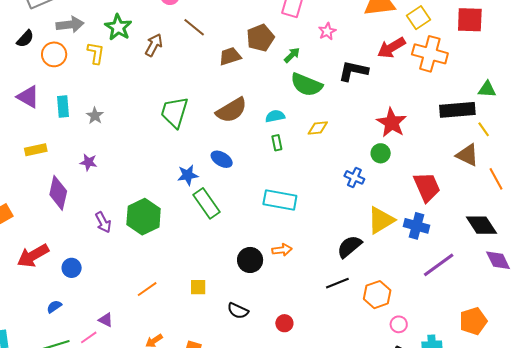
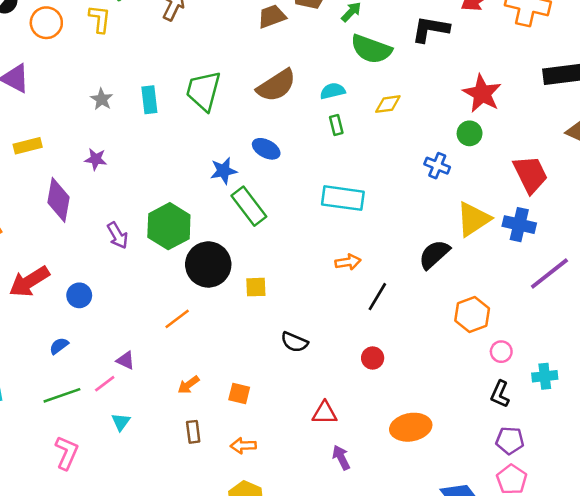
cyan rectangle: (63, 106) -> (149, 100), moved
black circle: (250, 260) -> (208, 264), moved, size x1.4
black line: (337, 283) -> (377, 297), moved, turned -35
yellow square: (198, 287) -> (256, 287), moved
red circle: (284, 323) -> (373, 358), moved

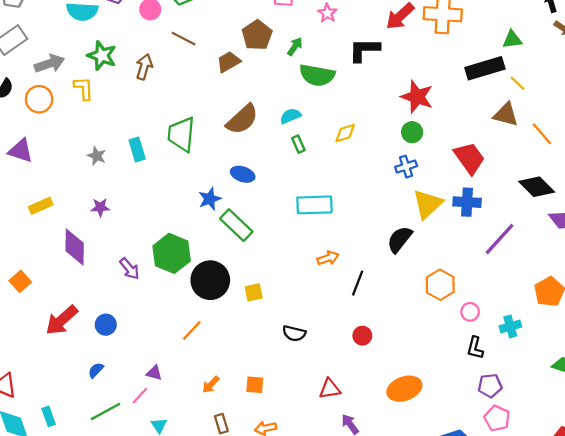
yellow diamond: (388, 104) -> (345, 133), moved
blue cross: (437, 166) -> (406, 167), moved, turned -30

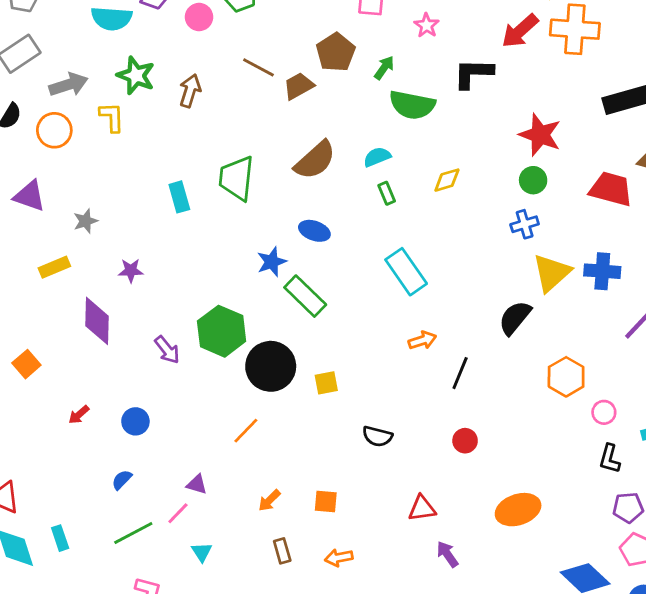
brown line: (183, 39) -> (258, 67), moved
gray star: (97, 156) -> (85, 221), moved, turned 30
red trapezoid: (469, 158) -> (611, 189), moved, turned -40
cyan rectangle: (314, 205) -> (406, 272), turned 56
red arrow: (62, 320) -> (79, 415), size x0.5

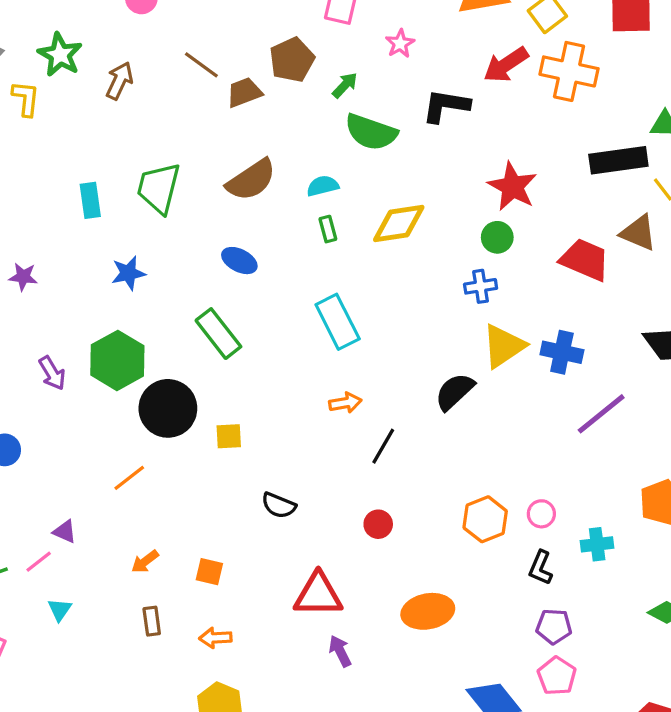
yellow diamond: (447, 180) -> (399, 224), size x1.6
blue star: (272, 262) -> (128, 273), moved
orange hexagon: (566, 377) -> (485, 519), moved
red triangle: (422, 508) -> (318, 595), size x1.5

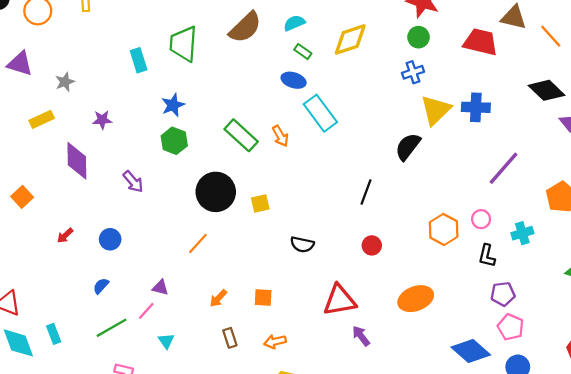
green rectangle: (328, 229) -> (303, 52), turned -30
blue ellipse: (239, 261) -> (294, 80), moved
green hexagon: (117, 360) -> (174, 141), moved, size x0.7
orange arrow: (345, 403) -> (280, 136), moved, turned 80
purple line: (601, 414) -> (503, 168), moved

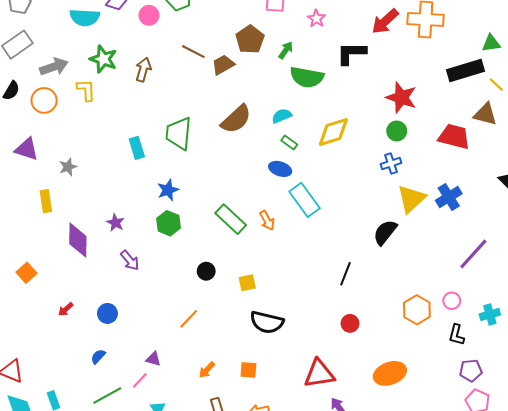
blue cross: (476, 107) -> (449, 197), turned -35
yellow rectangle: (42, 119) -> (46, 201), turned -75
purple star: (102, 120) -> (115, 223), moved, turned 30
black circle: (216, 192) -> (206, 271), size x0.5
black semicircle: (302, 244) -> (267, 322), moved, size x1.5

